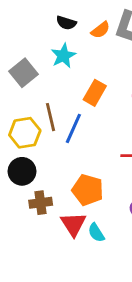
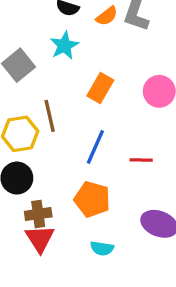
blue line: (73, 128) -> (95, 147), moved
red triangle: (73, 224) -> (40, 239), moved
cyan semicircle: (96, 233) -> (102, 248), turned -48

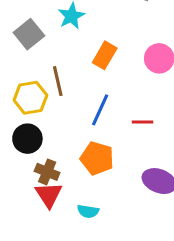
brown cross: (38, 214) -> (47, 172), turned 30
cyan semicircle: (102, 248) -> (88, 211), moved

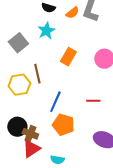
blue line: (100, 110) -> (55, 102), moved
black circle: (27, 139) -> (17, 127), moved
red triangle: (49, 195) -> (31, 149), turned 30

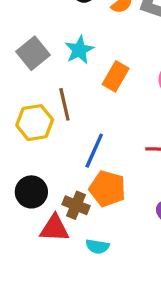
cyan star: (46, 31) -> (79, 50), moved
brown cross: (30, 134) -> (76, 205), moved
red triangle: (31, 149) -> (55, 228), turned 36

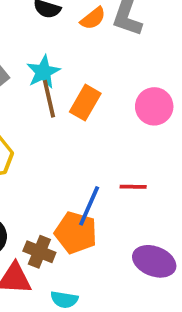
brown line: (64, 104) -> (49, 99), moved
blue line: (94, 151) -> (89, 206), moved

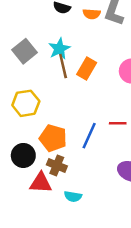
orange semicircle: (93, 18) -> (92, 14), turned 42
orange pentagon: (76, 233) -> (53, 138), moved

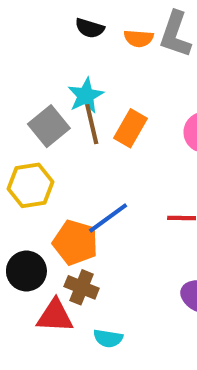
gray square: (25, 51) -> (49, 126), moved
blue line: (89, 136) -> (108, 218), moved, turned 30

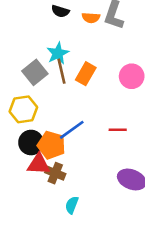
black circle: (26, 271) -> (31, 143), moved
red triangle: (55, 316) -> (39, 164), moved
cyan semicircle: (108, 338) -> (72, 205), turned 102

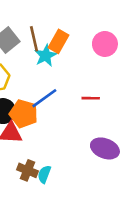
cyan star: (58, 53) -> (46, 56), moved
brown cross: (55, 173) -> (28, 170), moved

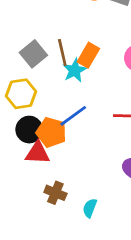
cyan semicircle: (44, 174) -> (90, 208), moved

